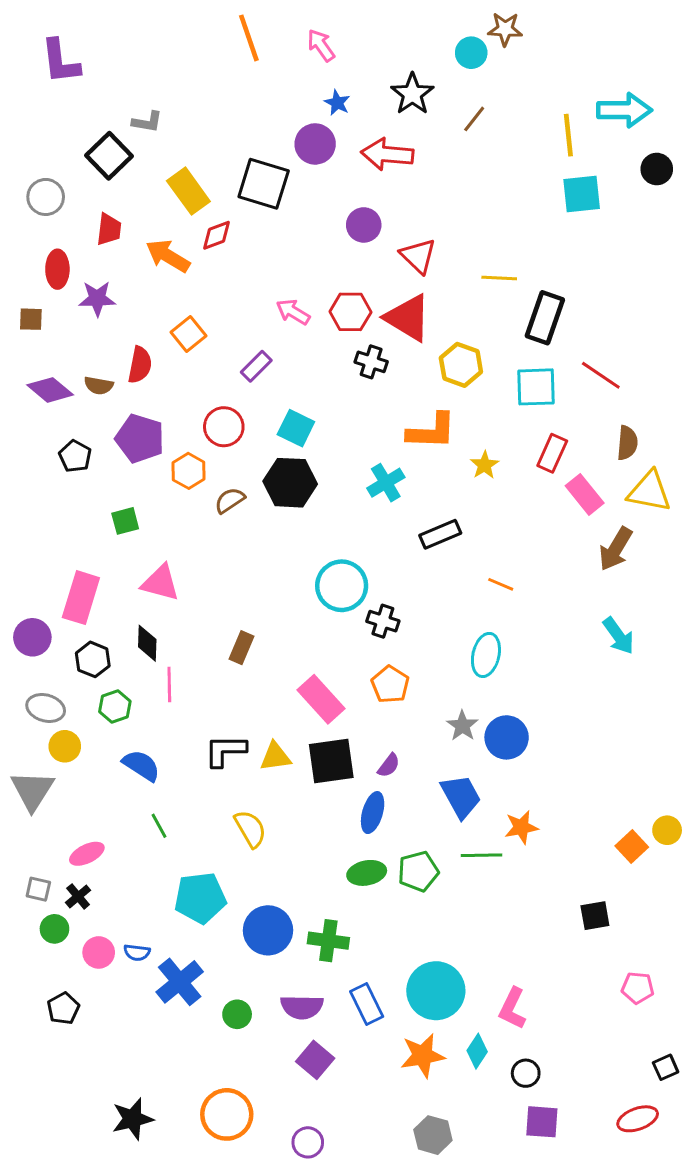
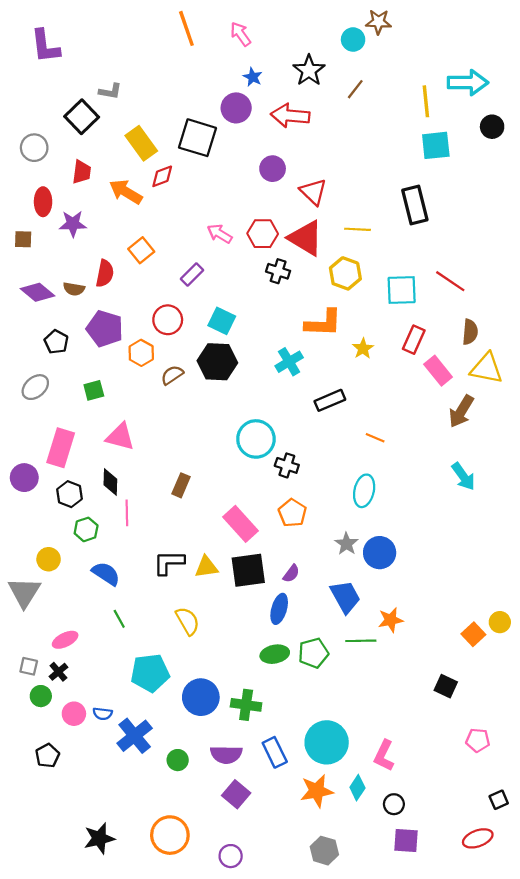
yellow line: (499, 278) -> (357, 229), moved
black rectangle: (545, 318) -> (415, 205), moved, turned -33
gray ellipse: (46, 708) -> (35, 387), moved, turned -56
black square: (595, 916) -> (446, 686), turned 35

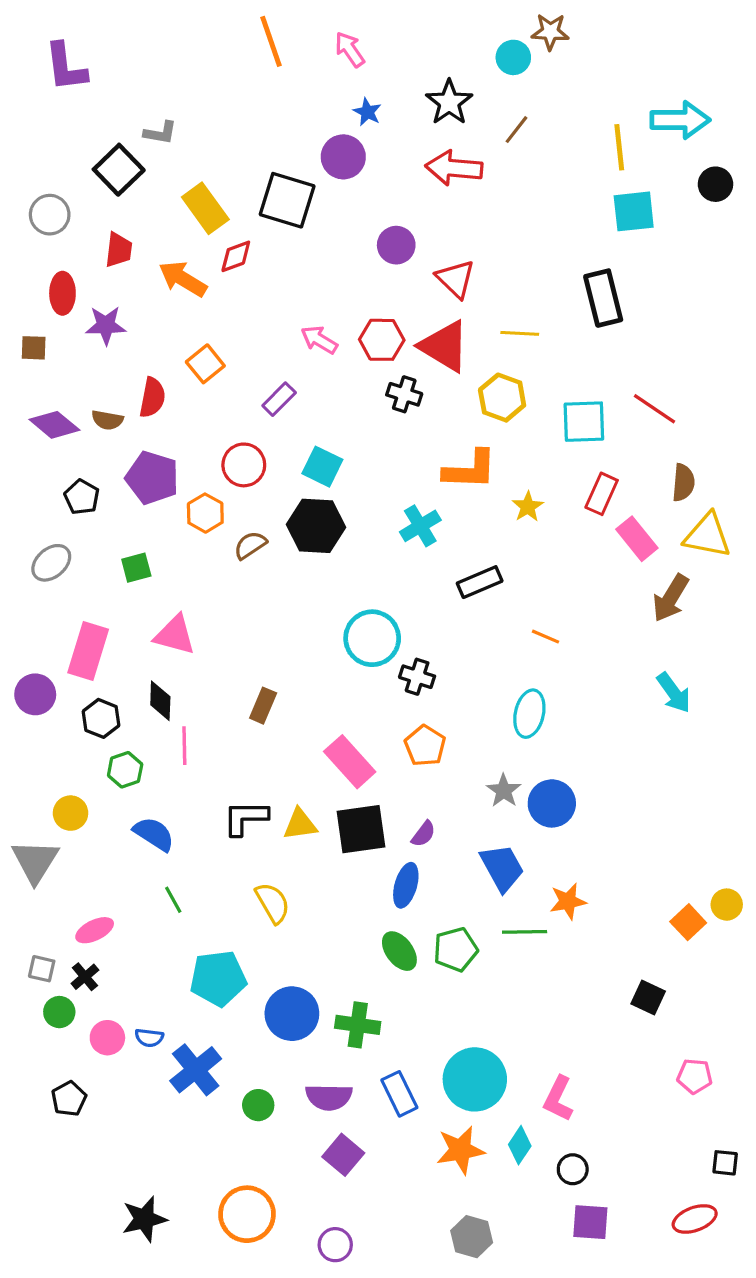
red arrow: (290, 116) -> (454, 168), moved
green ellipse: (275, 654) -> (399, 951), turned 64
black square: (499, 800) -> (725, 1163), turned 30

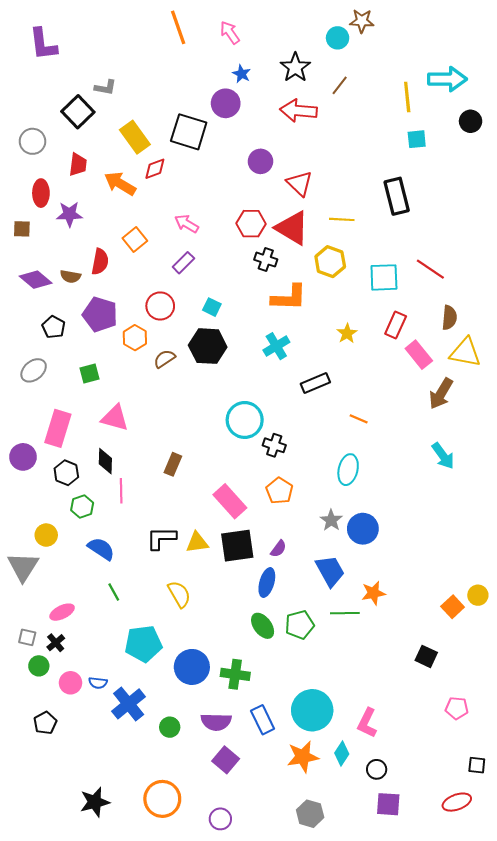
cyan square: (634, 211) -> (417, 139), size x0.7
pink arrow: (319, 340) -> (187, 224), moved
cyan square: (322, 467) -> (212, 307), size x0.7
orange L-shape: (470, 470) -> (289, 298), moved

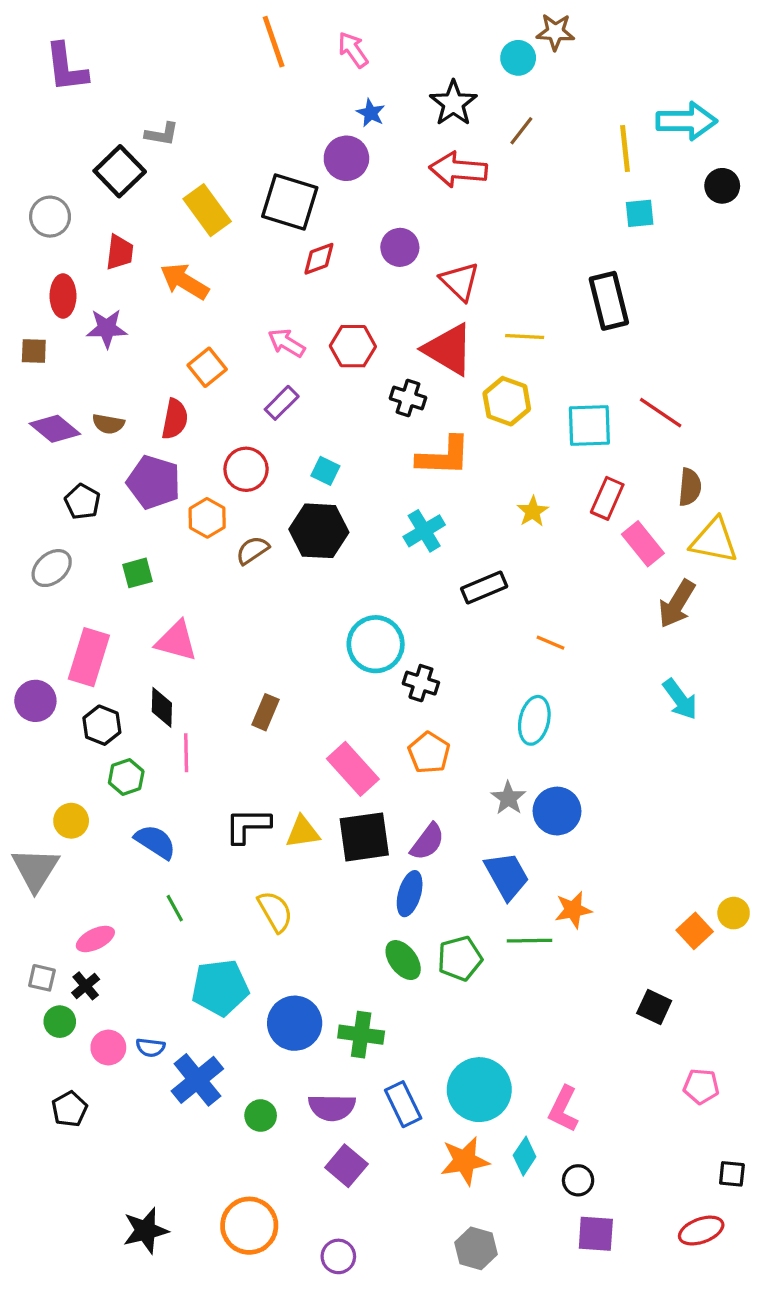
red diamond: (155, 169) -> (319, 259), moved
red hexagon: (251, 224) -> (353, 346), moved
red semicircle: (100, 262) -> (175, 419), moved
purple semicircle: (278, 549) -> (427, 842), size x1.4

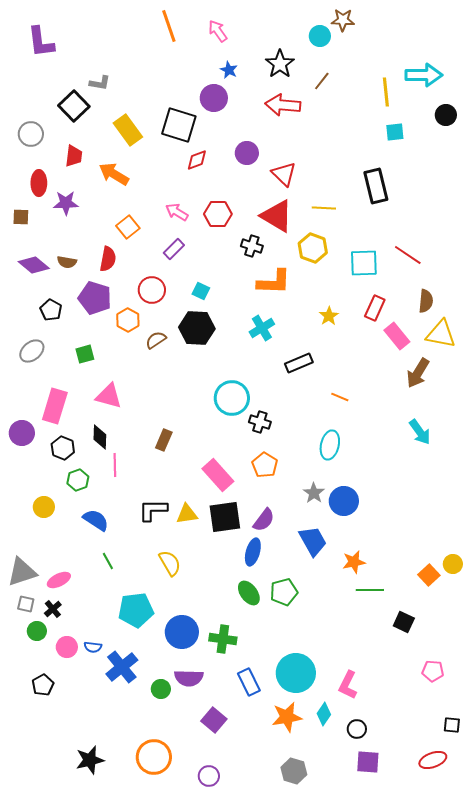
gray triangle: (35, 869) -> (22, 572), moved, turned 40
green line: (529, 941) -> (370, 590), moved
purple semicircle: (332, 1107) -> (189, 678), moved

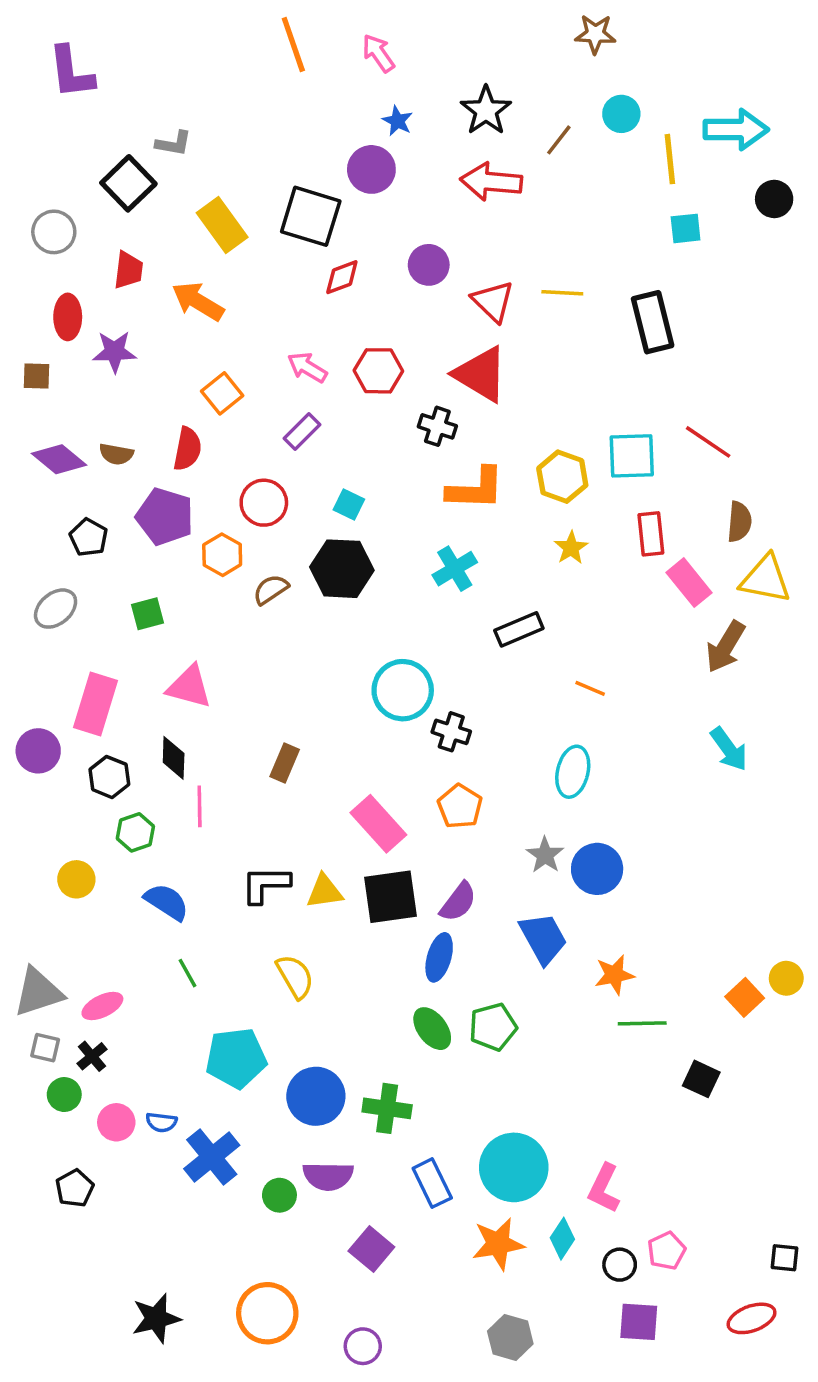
cyan circle: (320, 36) -> (621, 114), moved
yellow line: (324, 208) -> (562, 293), moved
yellow hexagon: (313, 248) -> (562, 477), moved
red rectangle: (375, 308) -> (651, 534), turned -30
pink pentagon: (433, 671) -> (666, 1251), moved, turned -30

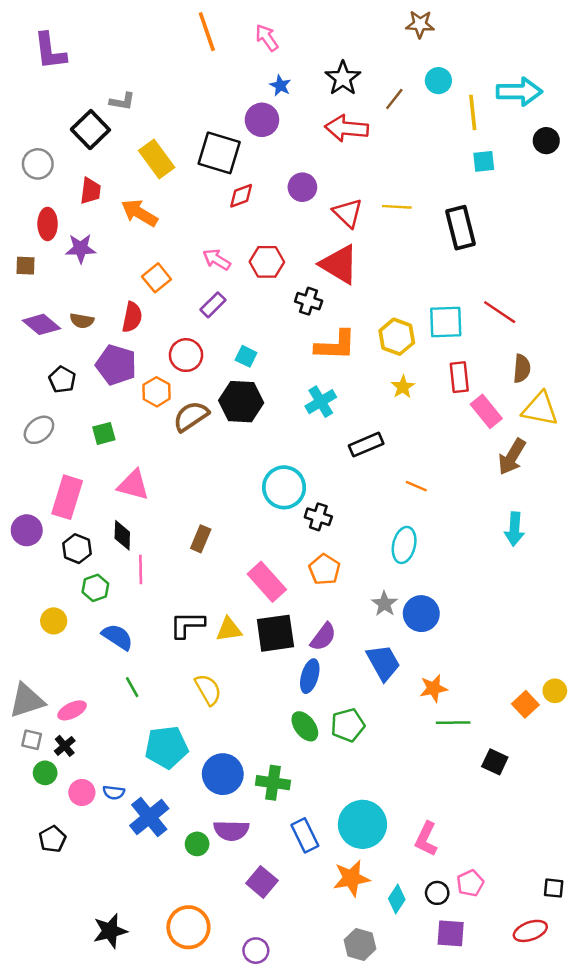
brown semicircle: (271, 589) -> (191, 416), size x1.4
cyan arrow: (729, 749) -> (514, 529), turned 40
cyan diamond: (562, 1239) -> (397, 899), moved

